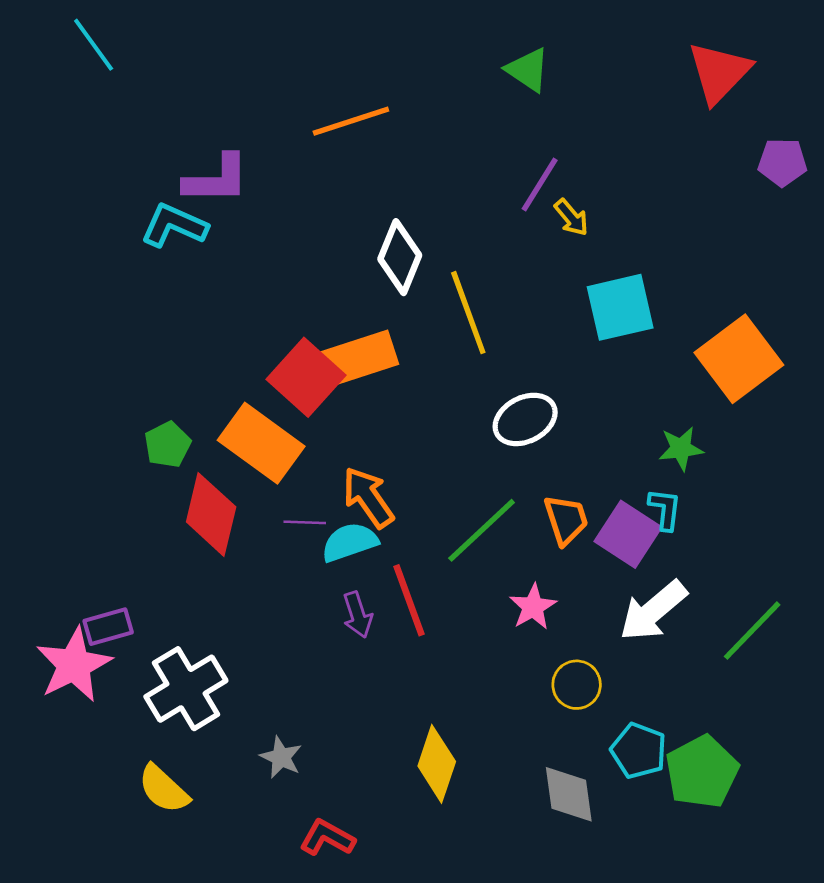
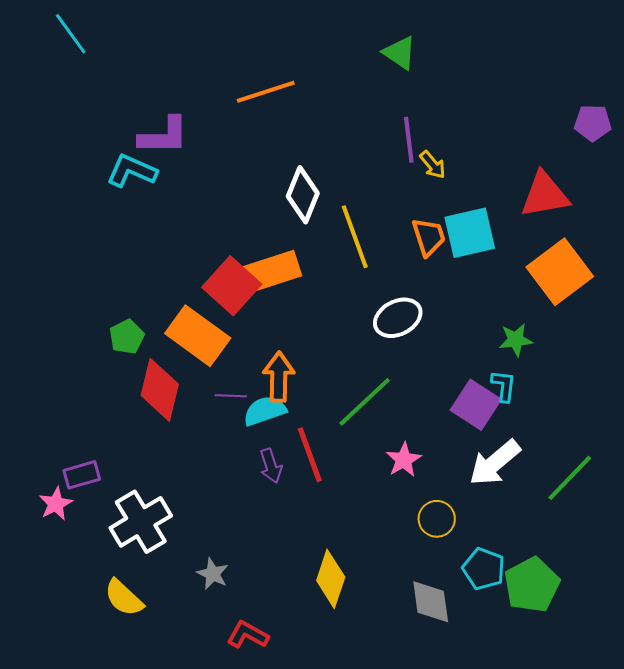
red triangle: (719, 72) -> (545, 195), moved, turned 36
purple line: (540, 185) -> (409, 140), turned -39
orange arrow: (368, 497) -> (279, 377), turned 36
orange trapezoid: (566, 520) -> (429, 237), moved
pink star: (74, 665) -> (56, 504), size x0.6

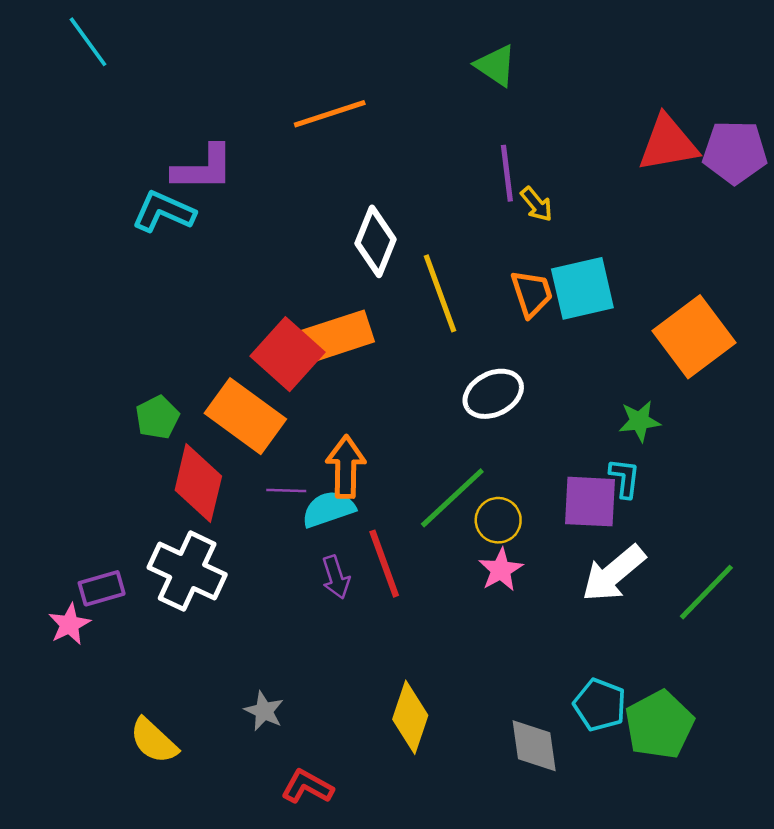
purple pentagon: (593, 123) -> (735, 152), size x1.4
red triangle: (545, 195) -> (668, 143), moved
purple square: (476, 405) -> (590, 502), turned -30
yellow circle: (437, 519) -> (498, 520), moved
white cross: (141, 522) -> (187, 571), moved, turned -34

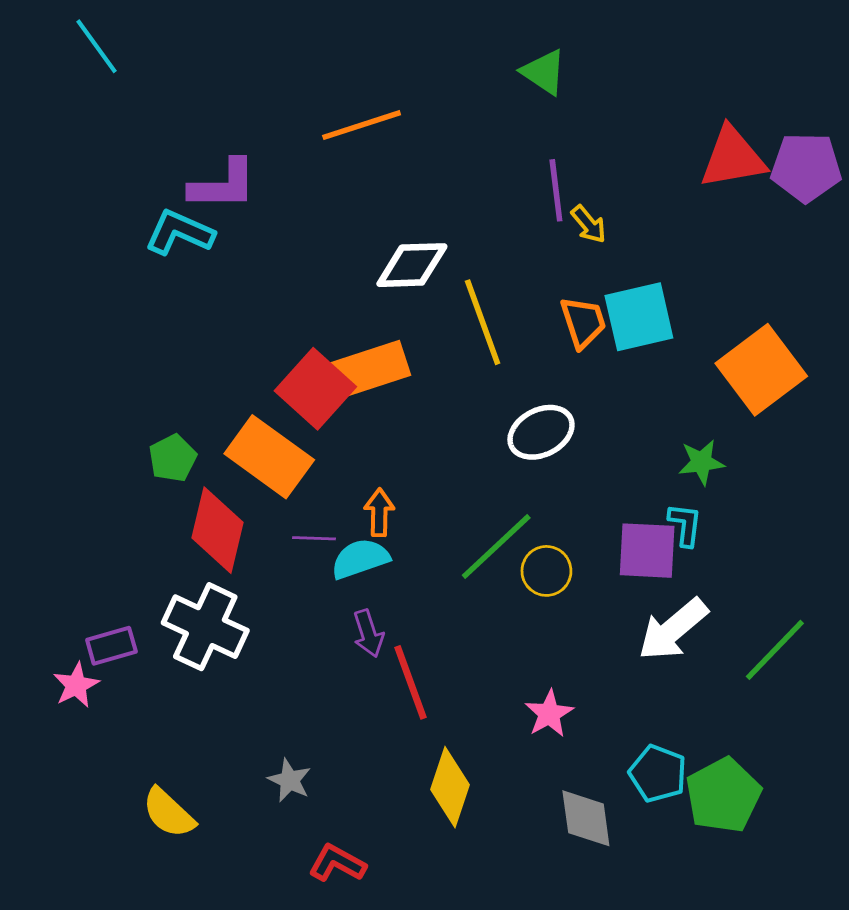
white diamond: (375, 241) -> (412, 265), turned 66
orange arrow: (346, 467) -> (379, 512), size x0.7
red line: (384, 564) -> (411, 682), moved
pink star: (501, 570) -> (549, 714), moved

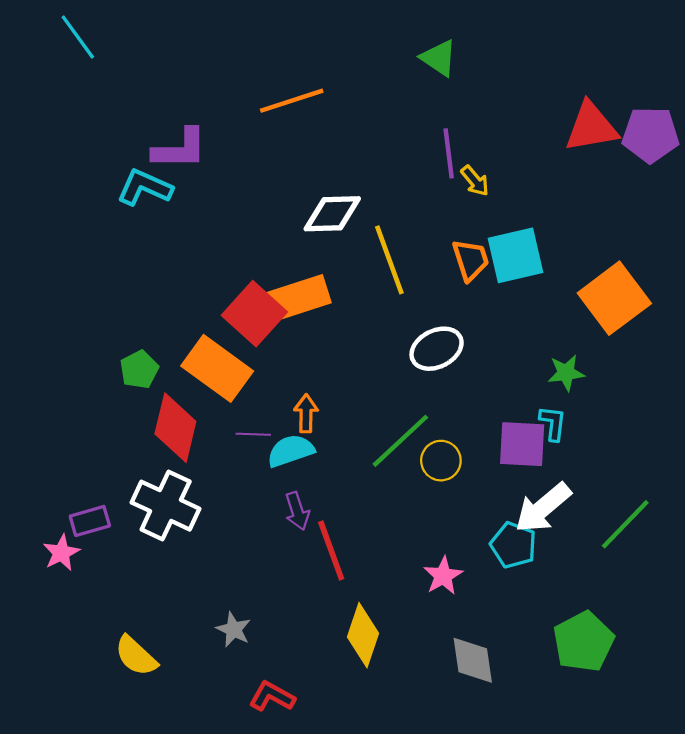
cyan pentagon: (658, 773) -> (513, 545), moved

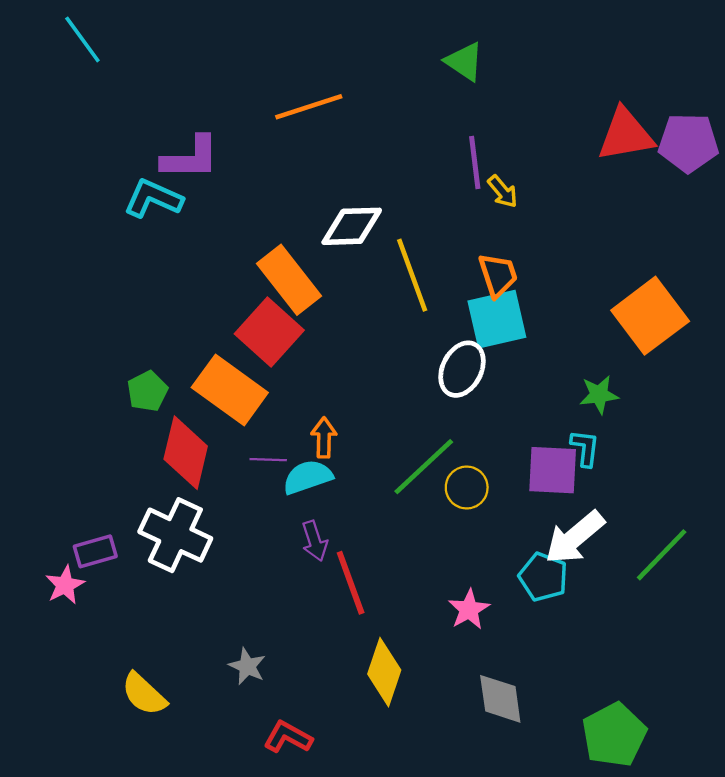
cyan square: (516, 255) -> (497, 319), moved
orange rectangle: (297, 298) -> (289, 280), moved, turned 70
white ellipse: (437, 349) -> (462, 369), turned -36
green pentagon: (584, 642) -> (614, 735), moved

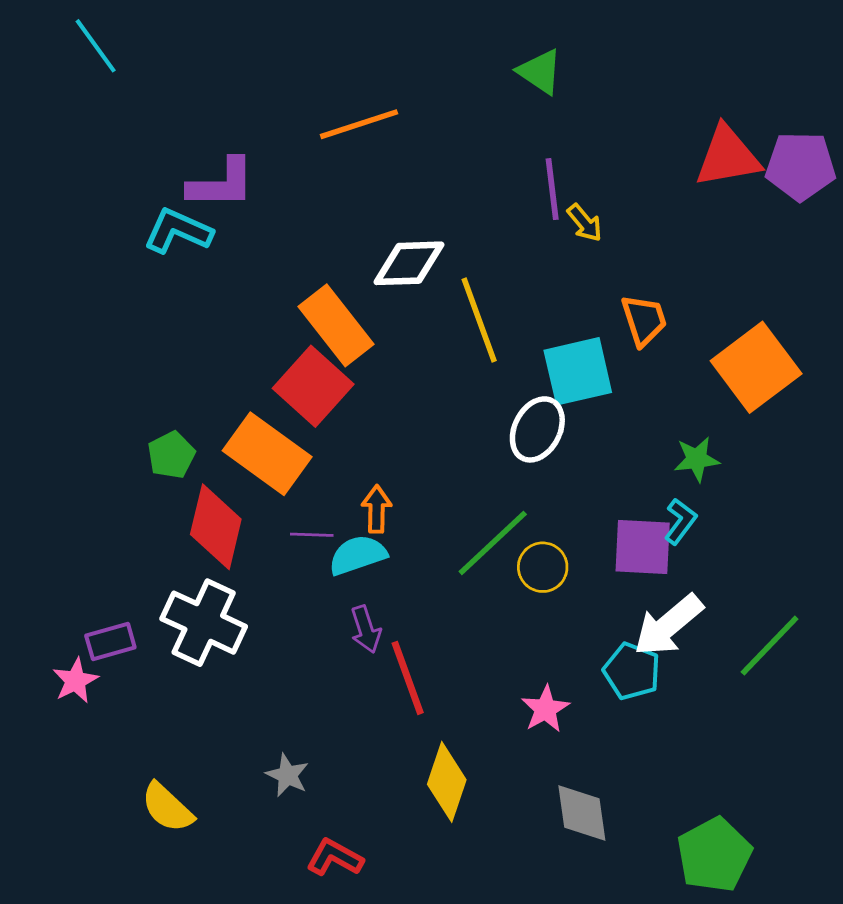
orange trapezoid: (498, 275) -> (644, 320), moved
cyan L-shape: (585, 448) -> (680, 521), turned 30

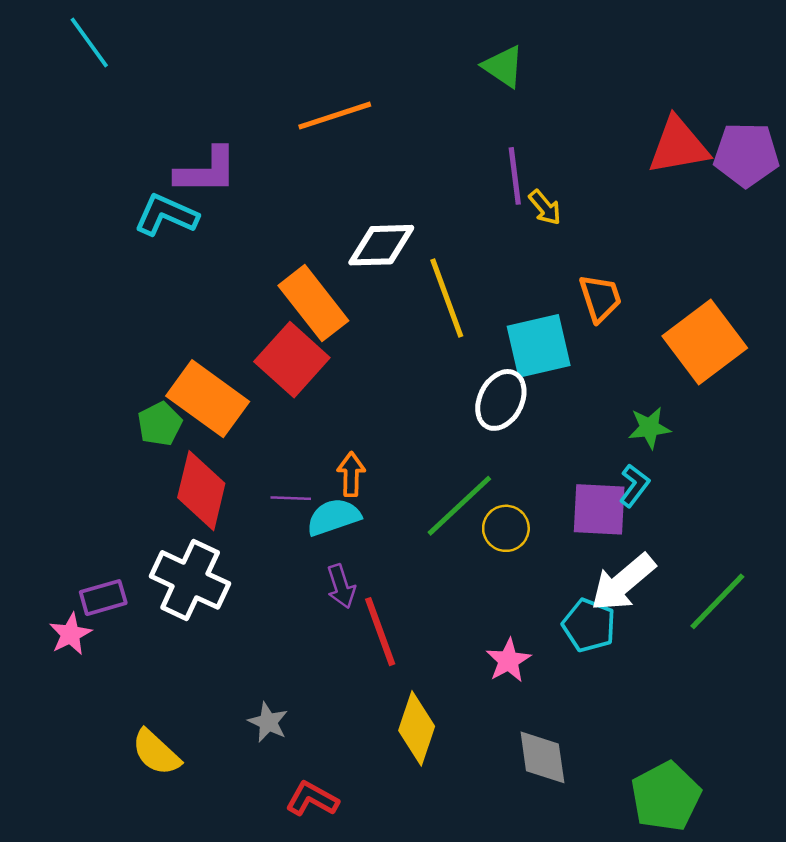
orange rectangle: (267, 454) -> (208, 399), moved

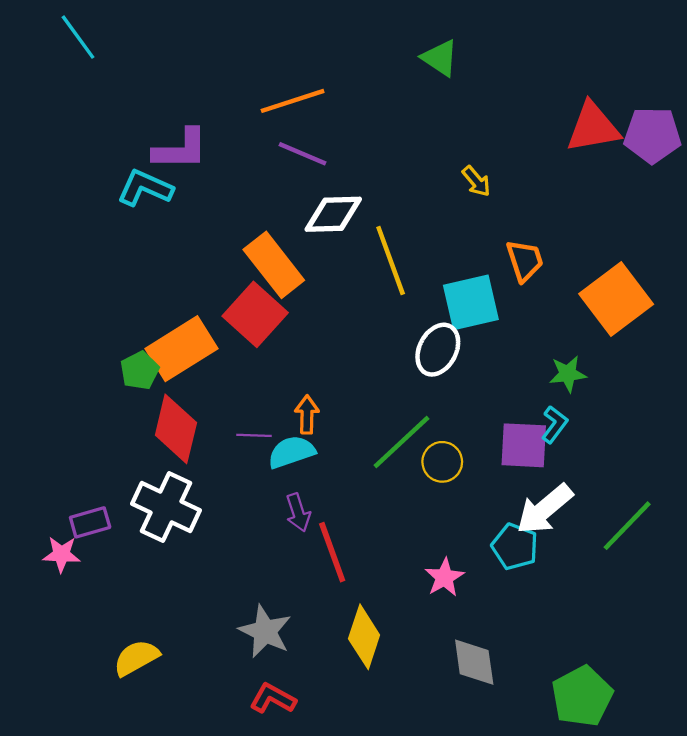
purple line: (515, 176) -> (302, 154), moved, turned -60
orange rectangle: (208, 399) -> (181, 349), turned -68
pink star: (70, 634) -> (61, 554), turned 30
gray star: (268, 722) -> (265, 631), moved, size x1.5
yellow semicircle: (156, 752) -> (136, 658), turned 108

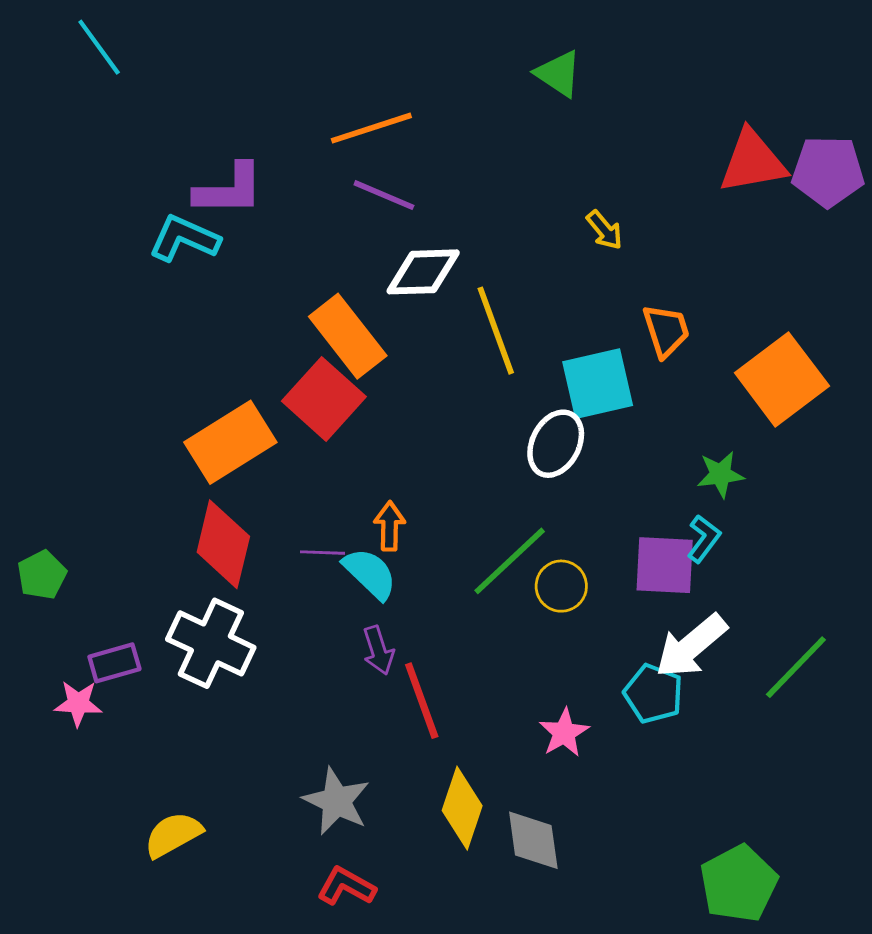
green pentagon: (140, 371) -> (42, 575), moved
cyan semicircle: (291, 452) -> (370, 574), turned 63
gray diamond: (474, 662) -> (533, 840), moved

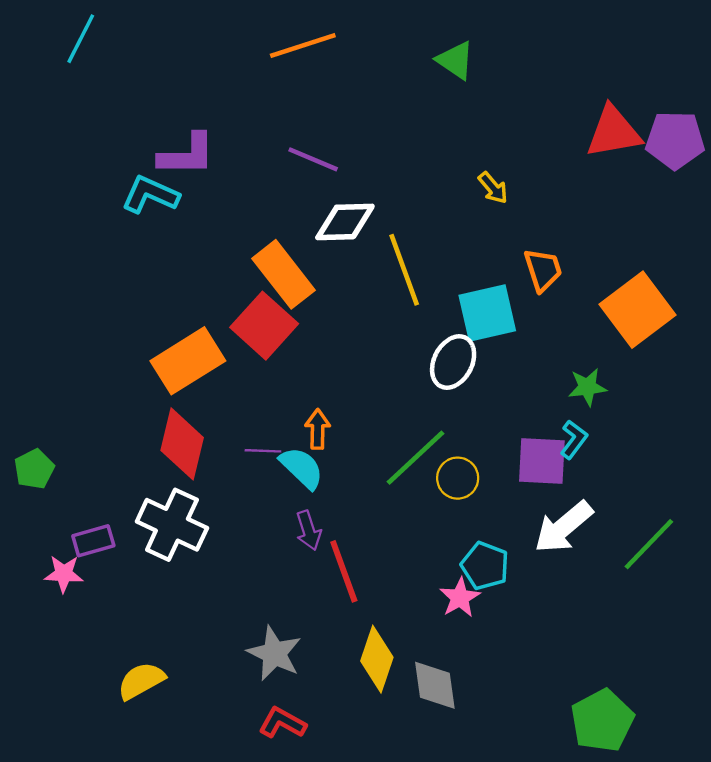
cyan line: (99, 47) -> (81, 39), turned 63
orange line: (371, 128) -> (303, 46), moved
cyan pentagon: (653, 694) -> (485, 566), moved

